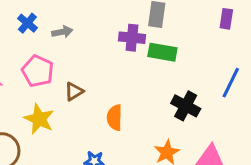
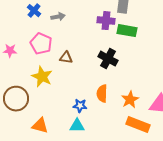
brown triangle: (74, 91) -> (66, 58), turned 40
black cross: (186, 106) -> (108, 59), moved
orange semicircle: (115, 118) -> (102, 94), moved

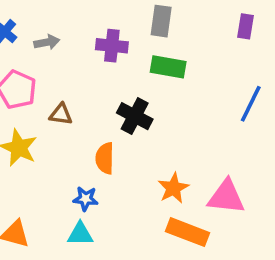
purple cross: (106, 21) -> (112, 46), moved
orange semicircle: (102, 94) -> (105, 158), moved

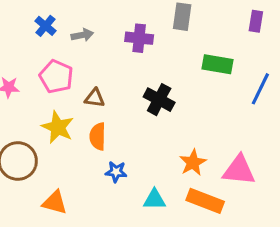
green rectangle: (168, 67) -> (217, 64), moved
orange semicircle: (105, 158) -> (98, 136), moved
cyan triangle: (80, 234) -> (154, 199), moved

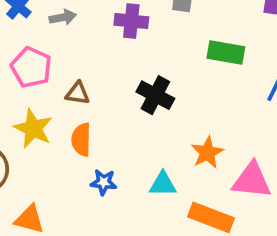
orange star: (193, 163) -> (207, 153), moved
cyan triangle: (154, 199) -> (163, 184), moved

